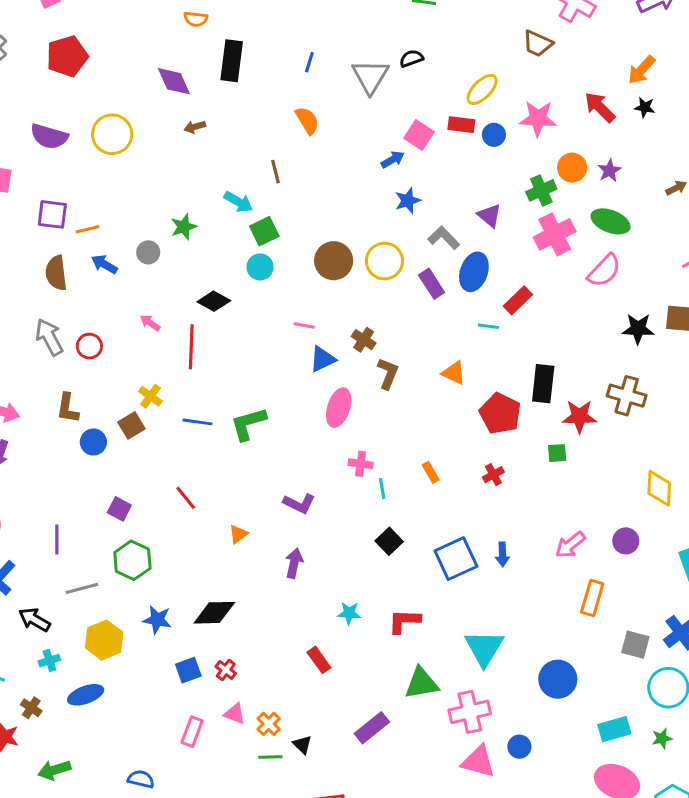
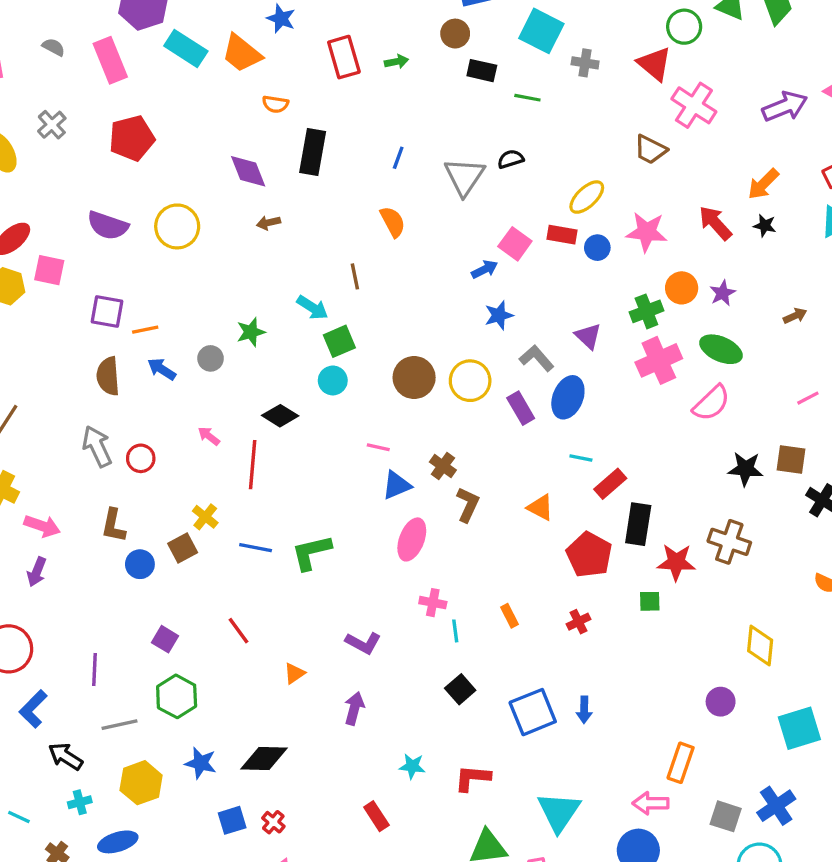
red rectangle: (518, 300) -> (610, 484), moved
pink arrow: (570, 545) -> (651, 803), moved, turned 36

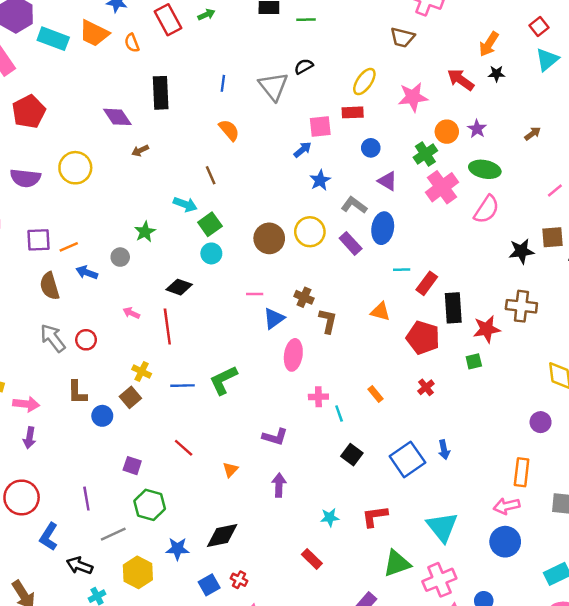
orange semicircle: (275, 104) -> (132, 43), moved, turned 72
pink square: (515, 244) -> (320, 126), turned -30
blue circle: (597, 248) -> (371, 148), moved

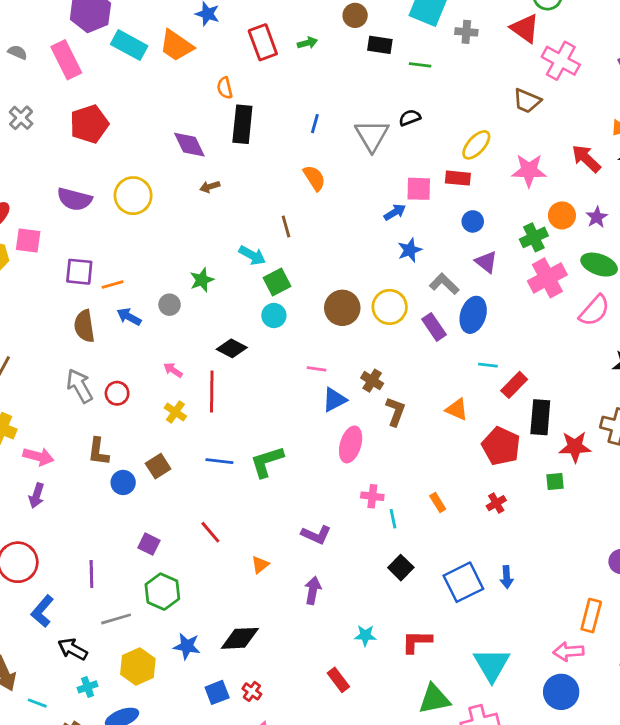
orange semicircle: (132, 43) -> (225, 88), moved
yellow cross: (142, 371) -> (175, 412), moved

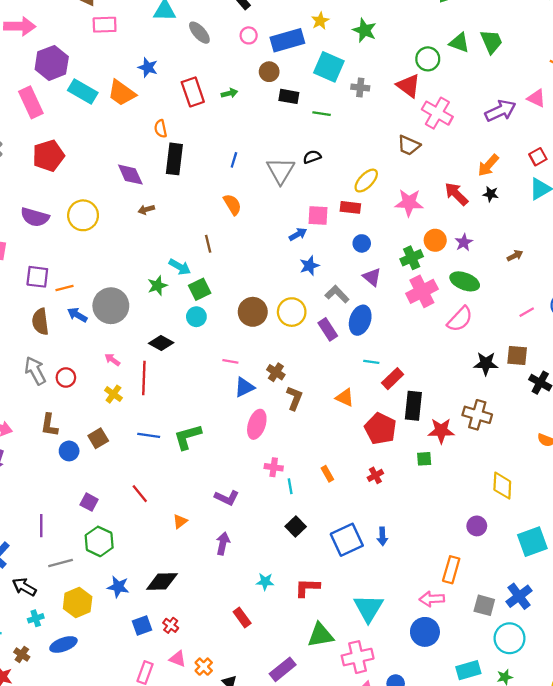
green star: (202, 280) -> (157, 286), moved
gray circle: (170, 305) -> (111, 306), size x2.0

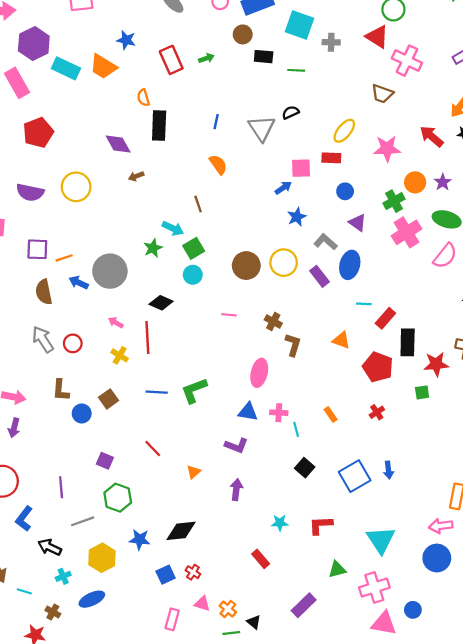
blue triangle: (244, 387) -> (248, 412), moved, turned 40
green triangle: (321, 635) -> (337, 569), size x0.7

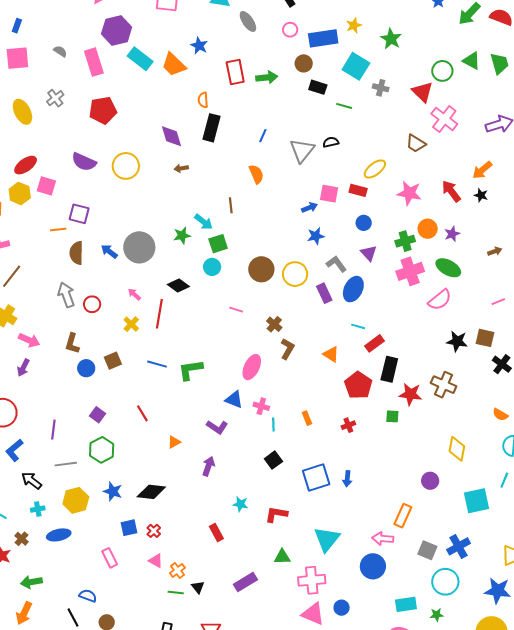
green arrow: (206, 58) -> (267, 77), size x1.5
orange line: (64, 258) -> (58, 229), moved
pink rectangle: (172, 619) -> (110, 558), moved, turned -54

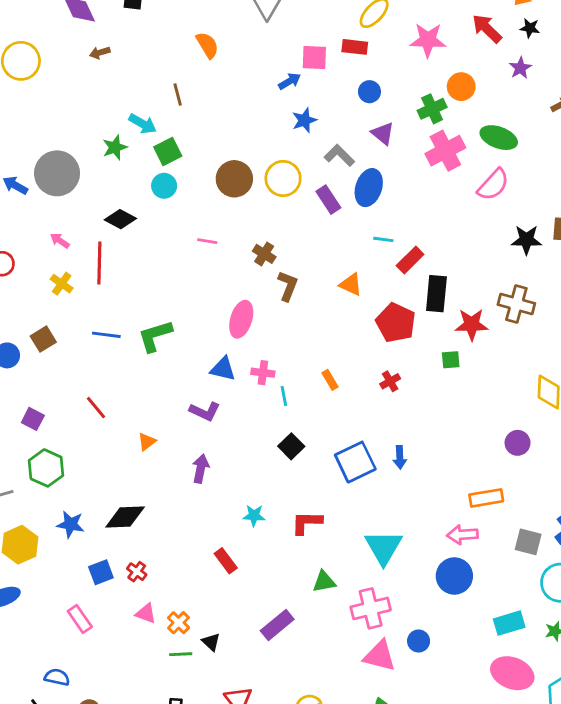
purple star: (452, 234) -> (520, 68), moved
orange rectangle: (403, 516) -> (486, 498), turned 65

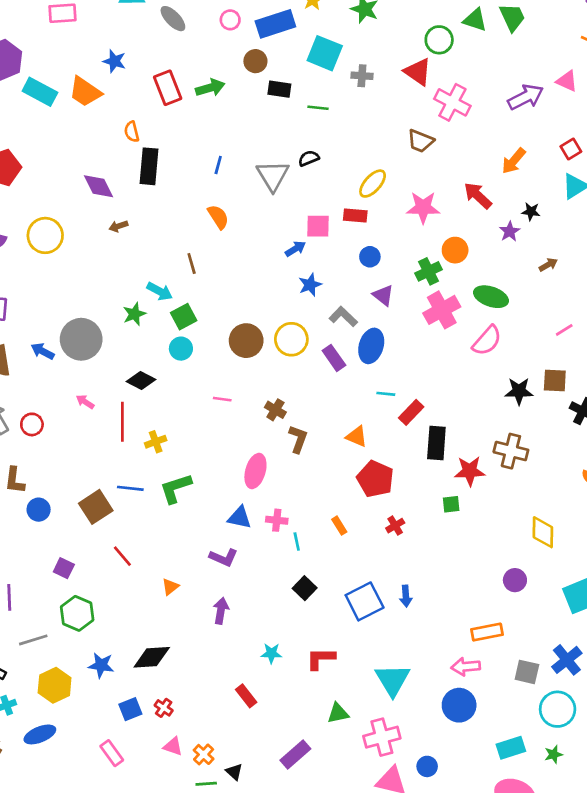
black star: (530, 28) -> (531, 212), moved
yellow cross: (62, 284) -> (156, 442), moved, turned 36
red pentagon: (396, 323) -> (375, 479), moved
brown square: (43, 339) -> (96, 507), moved, size x1.4

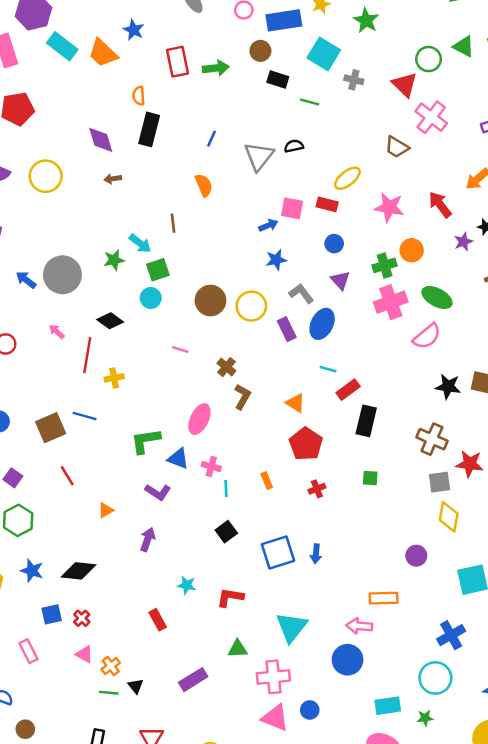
red star: (470, 471) -> (470, 464), moved
green L-shape: (176, 488) -> (145, 441), moved
gray square: (527, 672) -> (440, 482), moved, turned -30

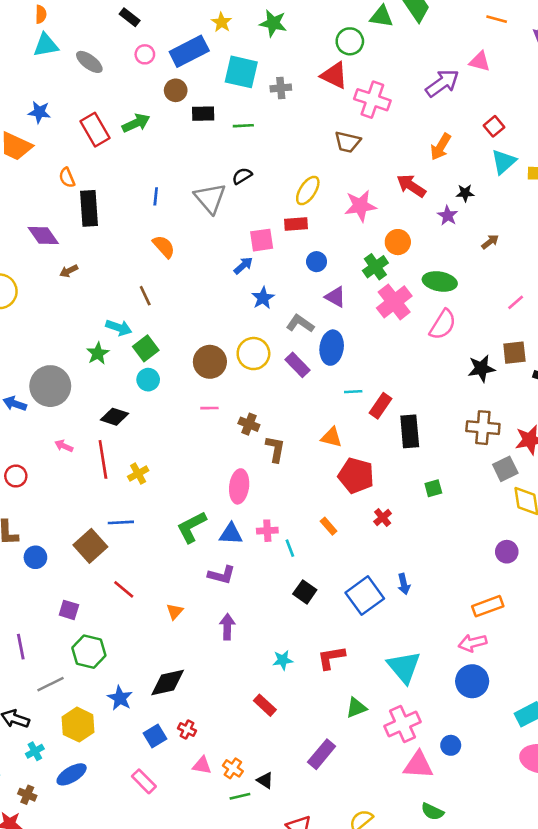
pink line: (180, 350) -> (209, 408), moved
blue star: (32, 571) -> (120, 698), turned 30

